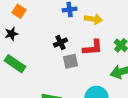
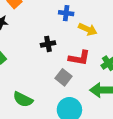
gray square: (70, 61) -> (63, 77), moved, turned 35

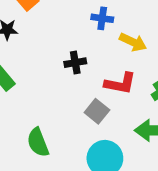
green semicircle: (23, 99) -> (38, 142), turned 42

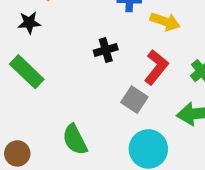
red L-shape: (120, 83) -> (156, 67), turned -56

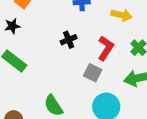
yellow arrow: (165, 22) -> (122, 15), moved

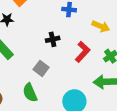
gray square: (93, 73) -> (41, 68), moved

